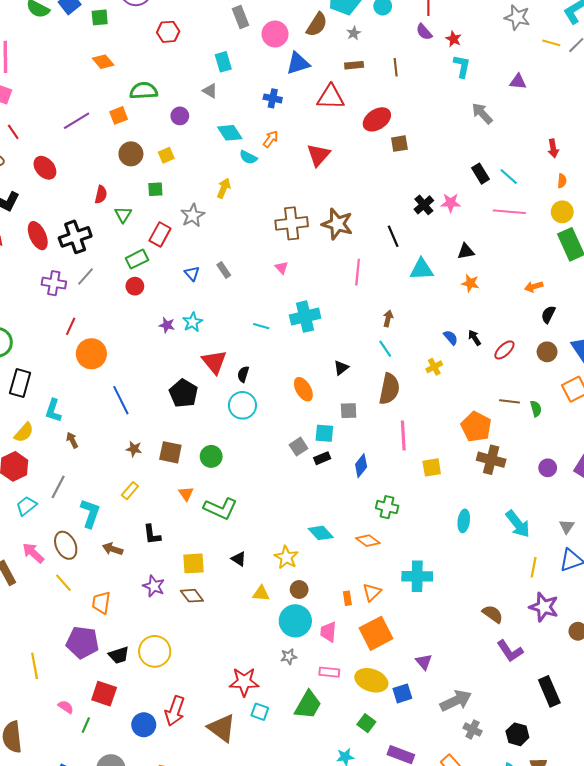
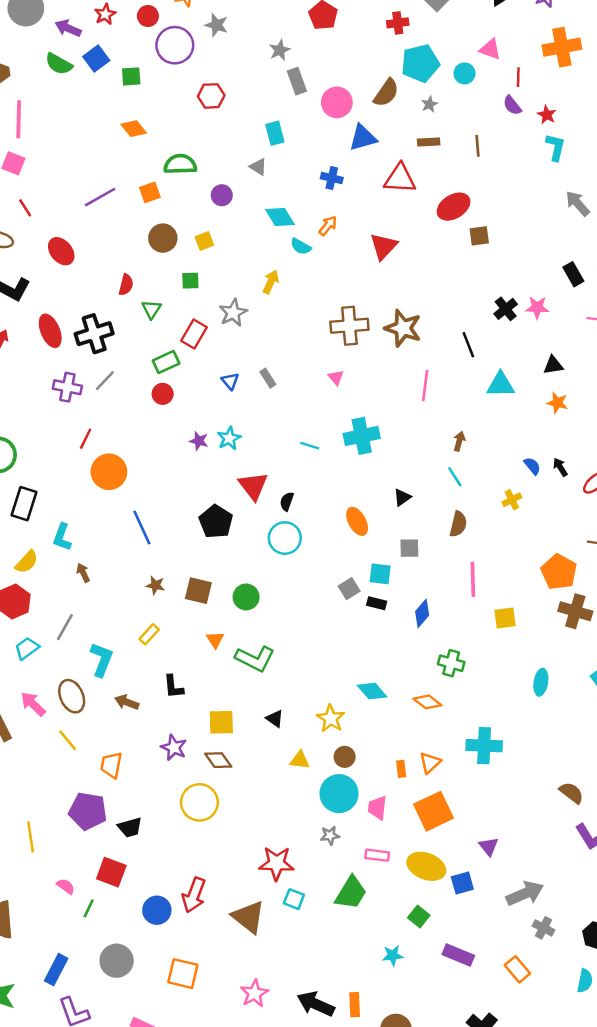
brown semicircle: (389, 389) -> (458, 524), size x0.7
black rectangle: (322, 458) -> (377, 603), turned 35
yellow circle: (155, 651) -> (199, 802), moved

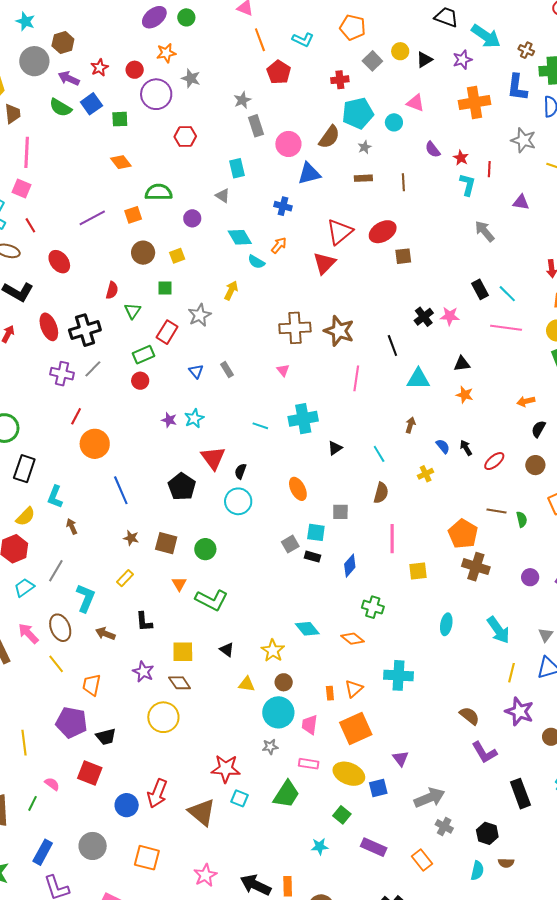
red line: (518, 77) -> (489, 169), moved
red triangle: (400, 179) -> (340, 232), moved, turned -44
brown arrow: (459, 441) -> (410, 425), moved
black triangle: (402, 497) -> (335, 448), moved
green line: (89, 908) -> (33, 803), moved

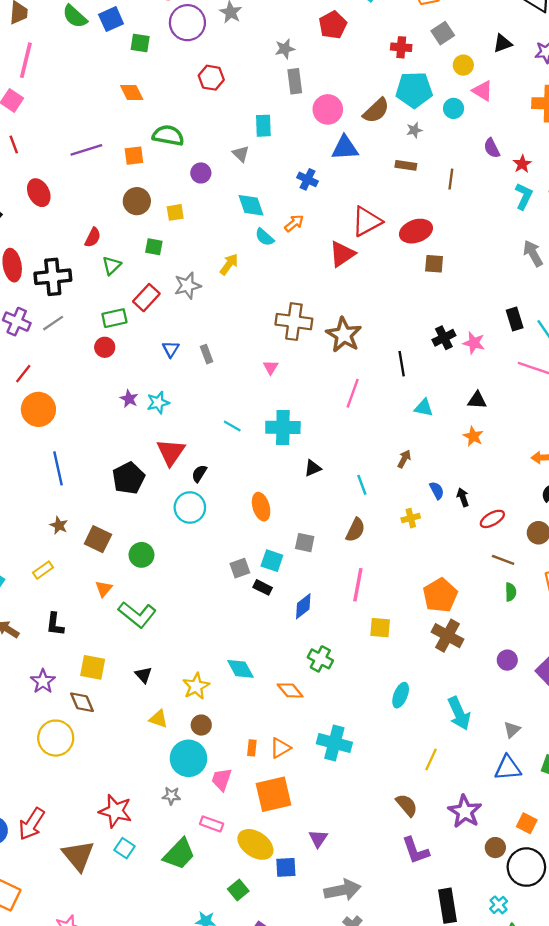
yellow circle: (400, 51) -> (463, 65), moved
cyan triangle: (418, 379) -> (424, 408), size x0.7
brown line: (496, 511) -> (503, 560), moved
yellow line: (511, 673) -> (431, 760), moved

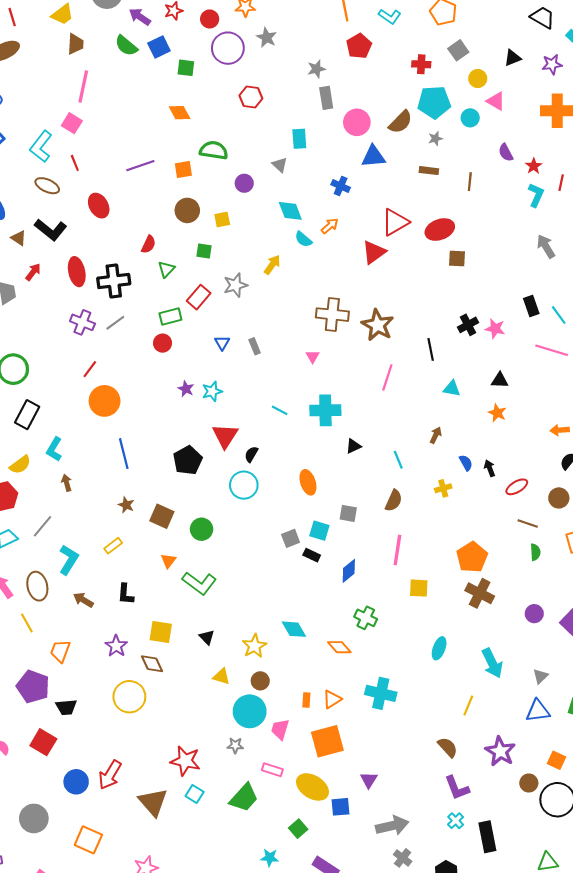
cyan cross: (499, 905) -> (456, 821), moved

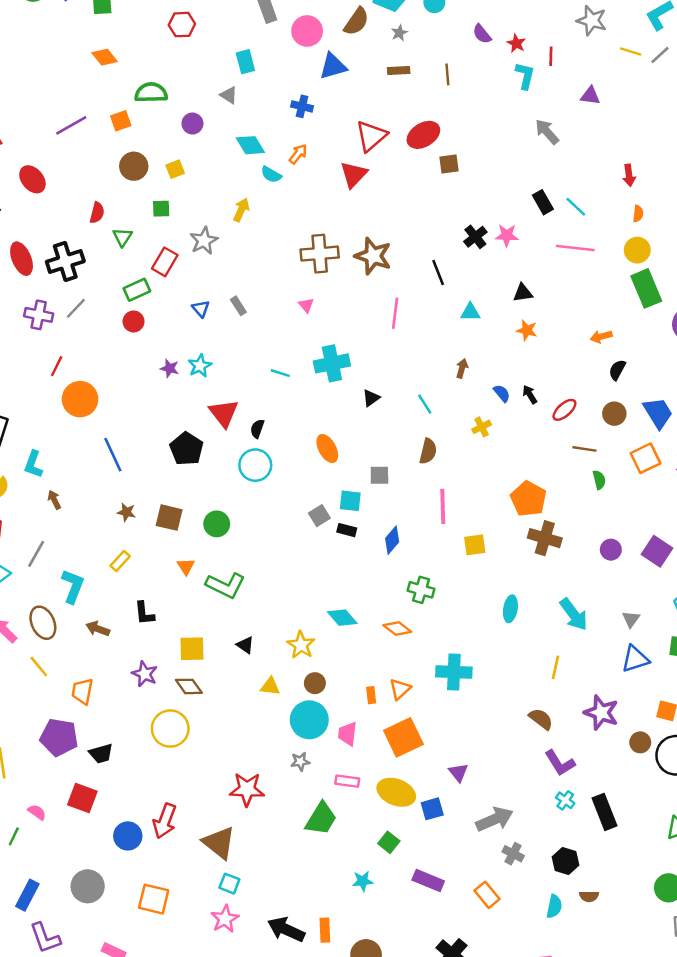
cyan square: (195, 794) -> (229, 884), moved

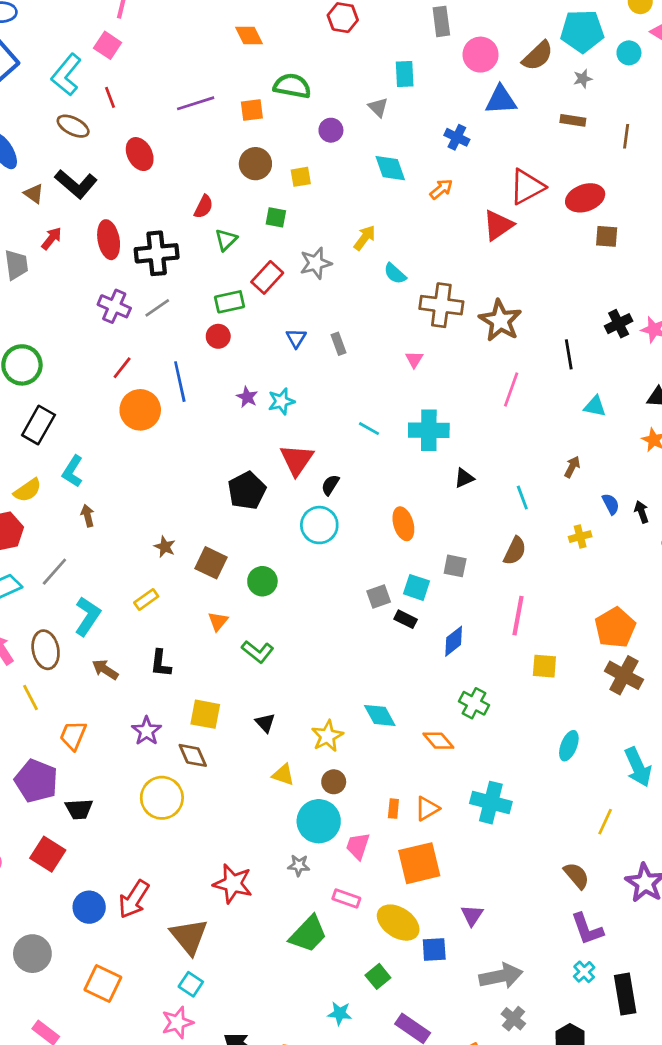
cyan semicircle: (271, 175) -> (395, 274), moved
blue line: (113, 455) -> (180, 382), moved
green L-shape: (226, 585) -> (258, 652), size x0.7

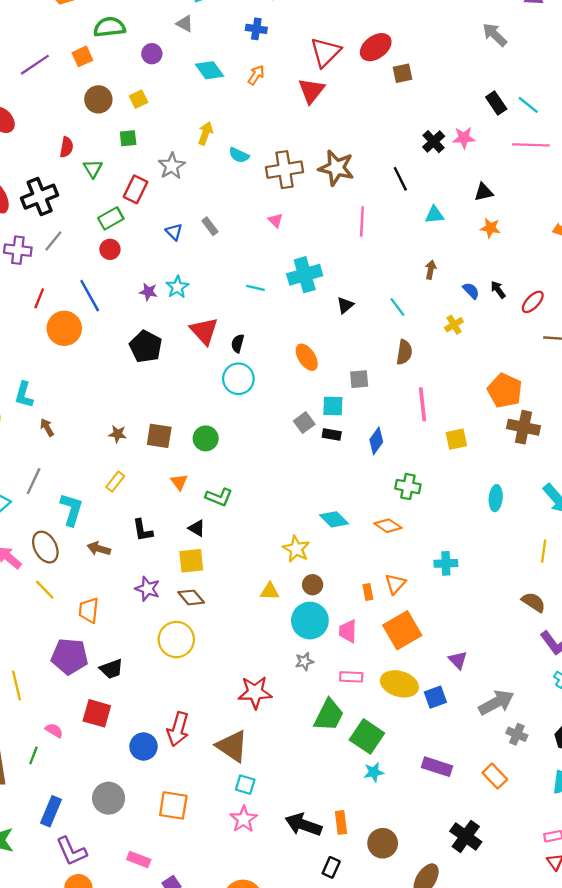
black pentagon: (247, 491) -> (146, 347), moved
black triangle: (265, 723) -> (197, 528), moved
cyan cross: (491, 803) -> (446, 563), size x0.7
green square: (378, 976) -> (367, 736), moved, size x1.6

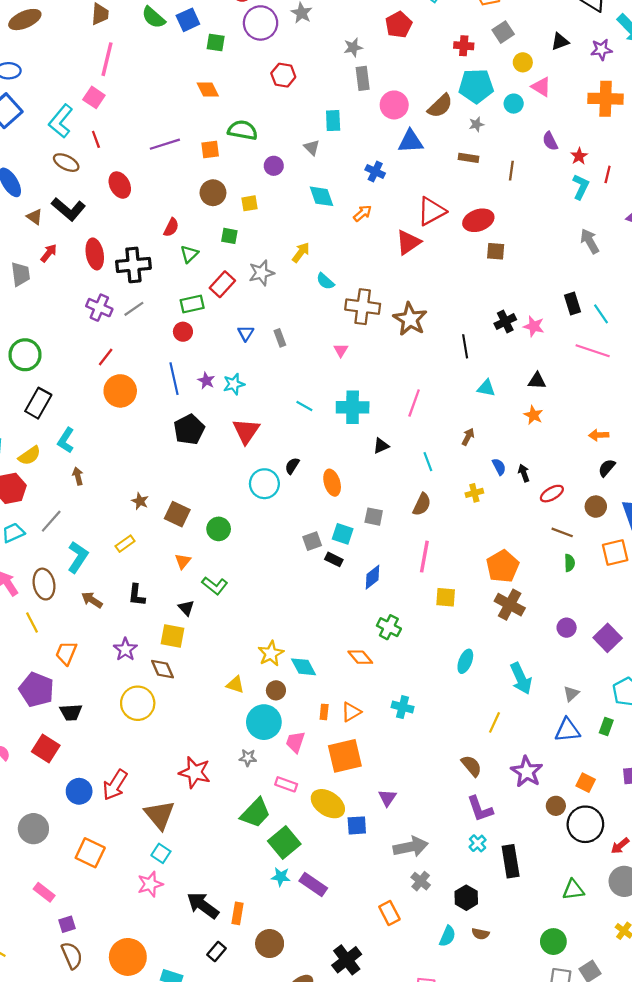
pink line: (362, 221) -> (414, 403), moved
blue line: (90, 296) -> (174, 379), moved
black semicircle: (238, 343) -> (292, 466), moved
cyan diamond: (334, 519) -> (304, 667), moved
purple rectangle: (437, 767) -> (313, 884), moved

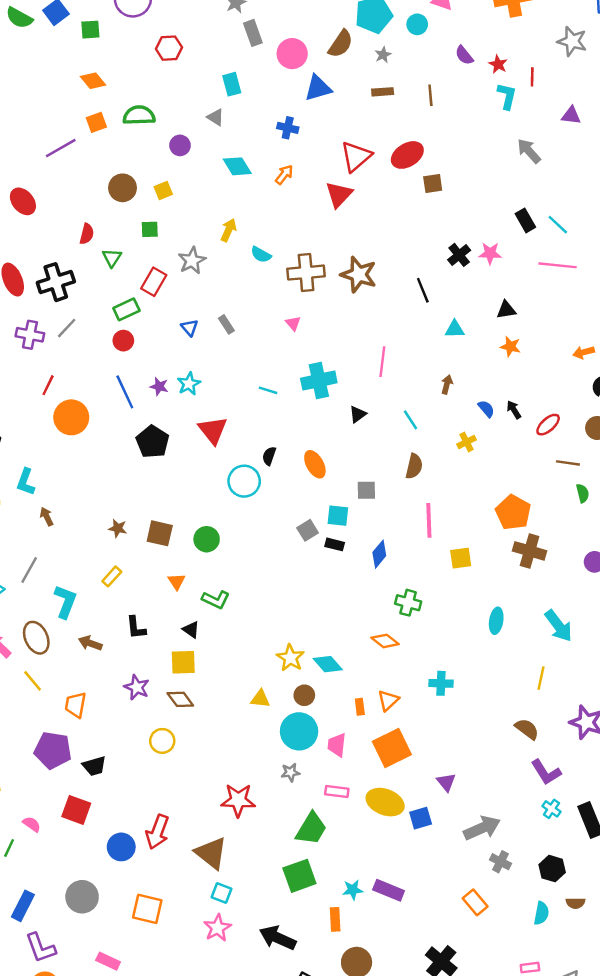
orange square: (210, 149) -> (96, 122), moved
yellow circle: (138, 703) -> (162, 741), size x0.7
green square: (284, 842) -> (299, 876), moved, turned 32
orange rectangle: (237, 913) -> (335, 919), moved

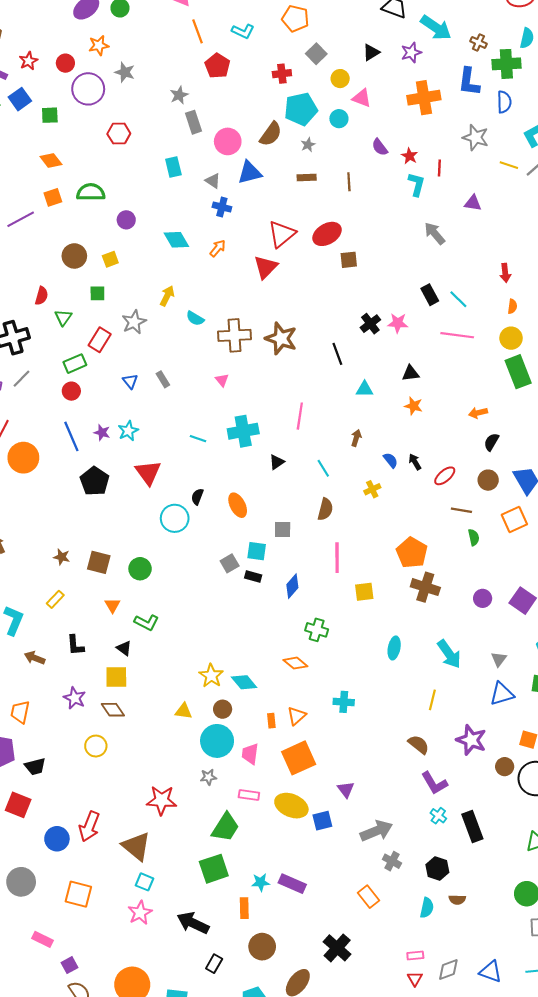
gray triangle: (216, 117) -> (213, 181), moved

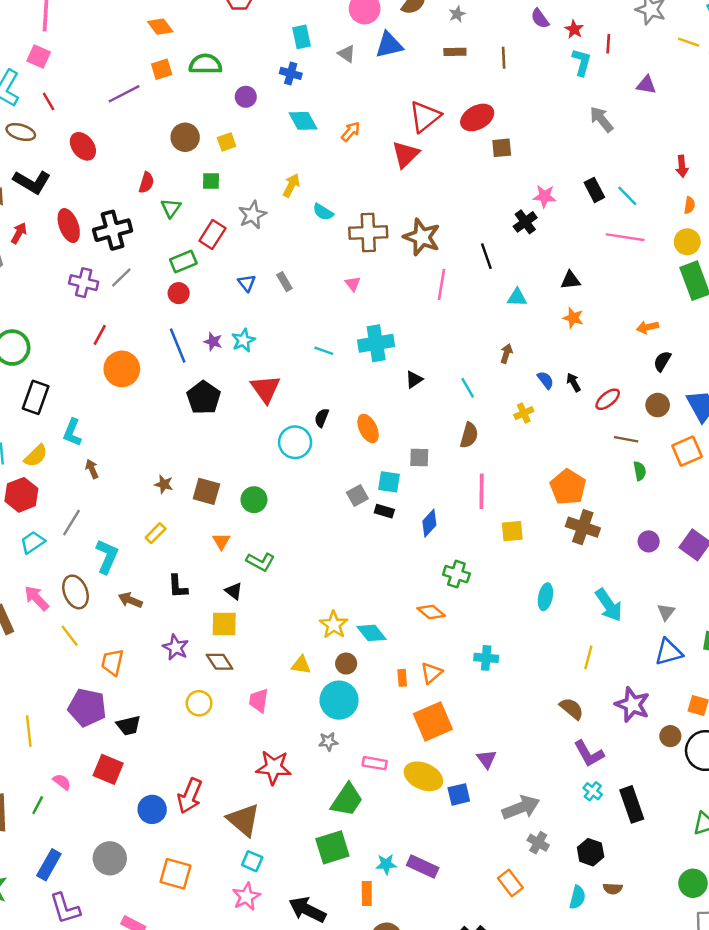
blue cross: (222, 207) -> (291, 73), moved
pink star: (398, 323) -> (545, 196), moved
pink line: (300, 416) -> (442, 284), moved
pink trapezoid: (250, 754) -> (259, 701), moved

